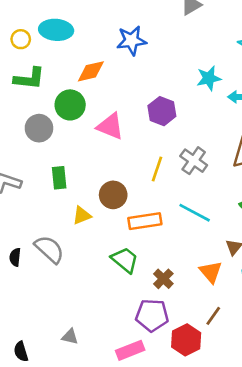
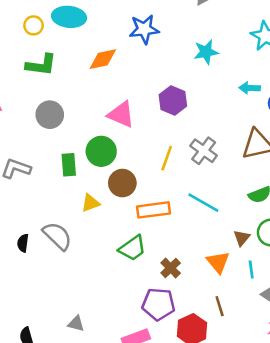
cyan star: (209, 78) -> (206, 52), moved
green circle: (70, 105) -> (101, 151), moved
green trapezoid: (125, 260) -> (132, 248), turned 104
brown line: (213, 316) -> (220, 306), turned -54

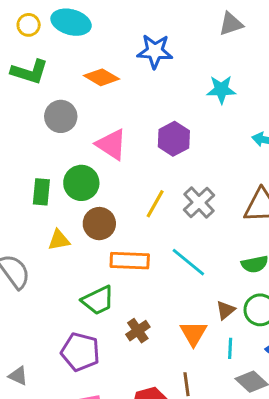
orange diamond: (103, 59) -> (102, 77), turned 32
gray circle: (50, 115) -> (61, 116), moved
purple pentagon: (158, 304) -> (80, 352), moved

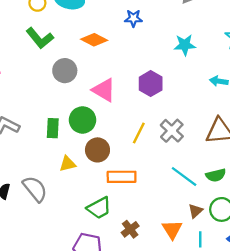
blue star: (155, 51) -> (133, 18), size x0.7
green L-shape: (29, 72) -> (40, 38), turned 36
cyan line: (188, 262) -> (184, 177), moved

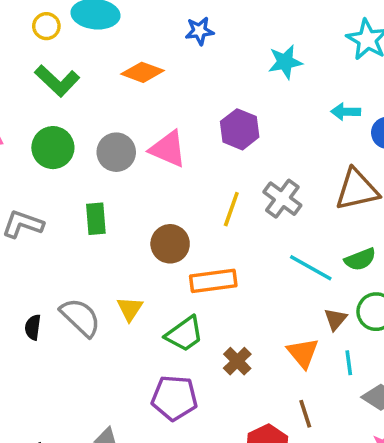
gray circle: (65, 71) -> (116, 152), moved
green circle: (83, 120) -> (53, 148), moved
yellow triangle: (68, 164) -> (130, 309), moved, turned -36

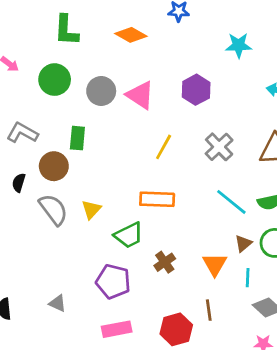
green L-shape: (57, 81) -> (66, 30), turned 40
yellow line: (231, 209) -> (164, 147), moved
brown circle: (170, 244) -> (54, 166), moved
black semicircle: (33, 327) -> (19, 183), moved

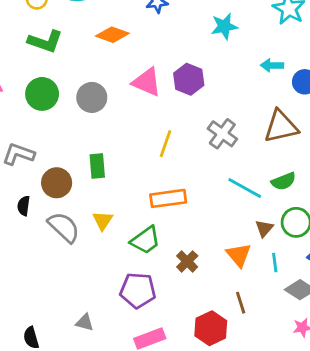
green L-shape: (66, 30) -> (45, 41), turned -64
pink triangle: (140, 95) -> (147, 82), moved
green rectangle: (77, 138) -> (97, 166), moved

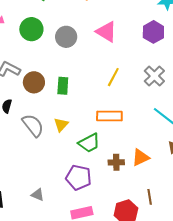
purple hexagon: (189, 79) -> (153, 32), moved
brown circle: (57, 183) -> (34, 82), moved
orange triangle: (239, 255) -> (141, 157), moved, turned 36
brown cross: (187, 261) -> (116, 162), turned 35

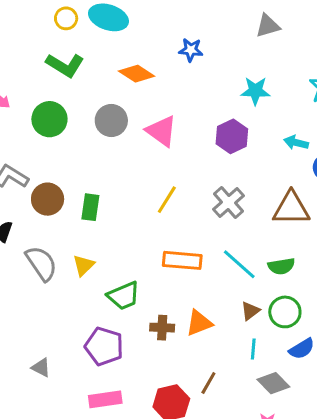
gray circle: (66, 37) -> (111, 121), moved
orange rectangle: (109, 116) -> (182, 260), moved
brown line: (150, 197) -> (208, 383), turned 35

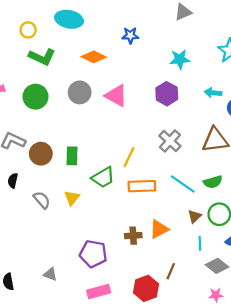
yellow circle: (66, 18) -> (28, 30), moved
yellow line: (167, 200) -> (129, 157), moved
gray semicircle: (41, 263) -> (42, 200), size x0.7
green trapezoid: (124, 296) -> (103, 177), moved

